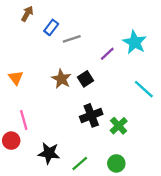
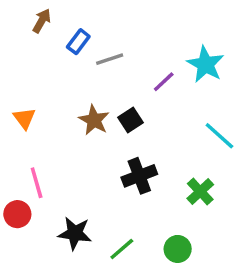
green cross: (119, 126) -> (200, 191), moved

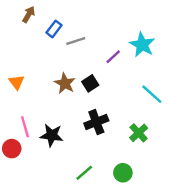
black star: (75, 233) -> (52, 135), moved

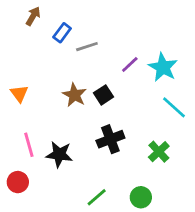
cyan star: (142, 45) -> (163, 67), moved
red circle: (12, 149) -> (18, 182), moved

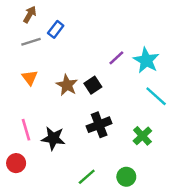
gray line: (87, 47) -> (31, 42), moved
orange triangle: (19, 94) -> (30, 78), moved

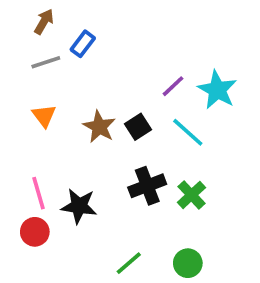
cyan line: (156, 96) -> (188, 132), moved
green cross: (142, 136) -> (191, 195), moved
red circle: (16, 163) -> (35, 232), moved

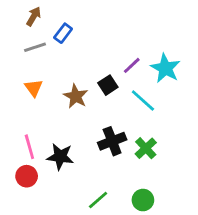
black square: (138, 127) -> (108, 85), moved

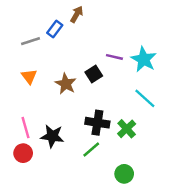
brown arrow: (34, 16) -> (77, 14), moved
purple line: (132, 65) -> (114, 57), turned 56
cyan line: (143, 100) -> (145, 98), moved
black cross: (112, 141) -> (97, 123), turned 30
green line: (98, 200) -> (91, 150), moved

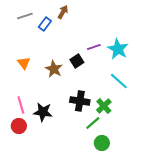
gray line: (30, 41) -> (25, 16), moved
purple line: (114, 57) -> (94, 47), turned -32
green line: (91, 150) -> (93, 123), moved

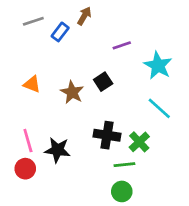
purple line: (94, 47) -> (122, 45), moved
orange triangle: (24, 63) -> (32, 84), turned -32
green line: (93, 123) -> (124, 165), turned 35
green circle: (102, 143) -> (122, 191), moved

